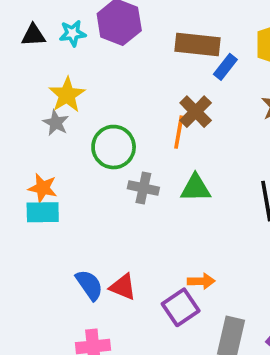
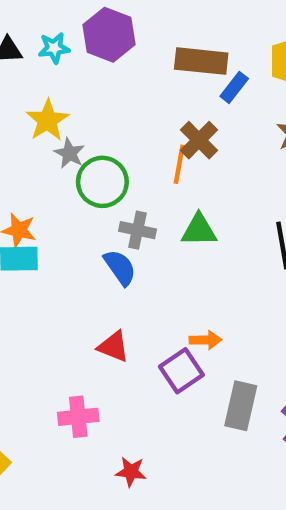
gray star: (56, 123) -> (69, 153), moved
blue semicircle: (89, 285) -> (120, 267), moved

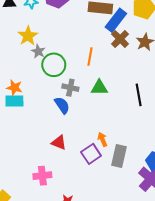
blue rectangle: (234, 87) -> (116, 20), size x1.6
brown cross: (199, 140) -> (120, 39), moved
orange arrow: (206, 340) -> (102, 139), turned -112
gray rectangle: (241, 406) -> (119, 156), moved

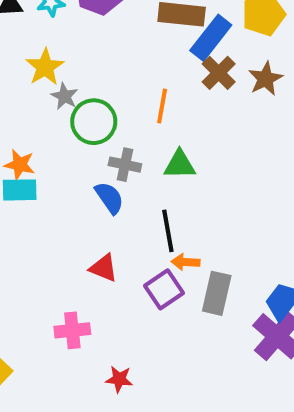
black line: (139, 95) -> (168, 231), moved
orange arrow: (102, 139) -> (185, 262), turned -64

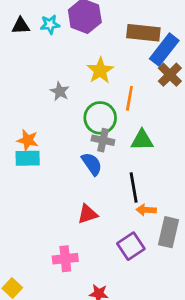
yellow star: (45, 67) -> (100, 70), moved
green circle: (94, 122) -> (100, 118), moved
red triangle: (104, 268) -> (88, 214), turned -40
purple square: (164, 289) -> (131, 246), moved

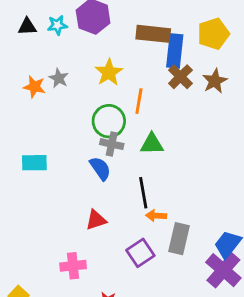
blue rectangle: (164, 50) -> (175, 51), turned -32
gray star: (60, 91) -> (59, 78), moved
orange star: (28, 140) -> (34, 87), moved

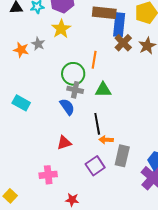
yellow star: (109, 72) -> (61, 29), moved
cyan rectangle: (34, 163) -> (21, 103), turned 30

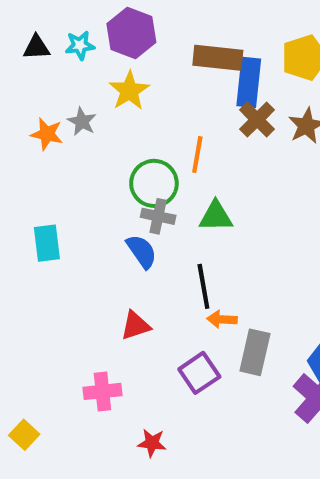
cyan rectangle: (21, 103) -> (47, 243), turned 54

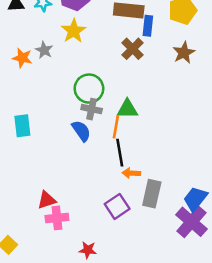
blue rectangle: (249, 82) -> (148, 26), size x0.7
brown cross: (257, 120) -> (133, 49), moved
orange line: (197, 155) -> (116, 127), moved
red triangle: (135, 326) -> (47, 200), moved

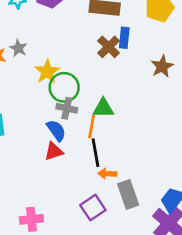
blue rectangle: (148, 26) -> (124, 38), moved
yellow star: (74, 31) -> (47, 72), moved
brown star: (184, 53) -> (162, 66), moved
gray rectangle: (152, 194) -> (128, 194), turned -32
red triangle: (47, 200) -> (54, 151), moved

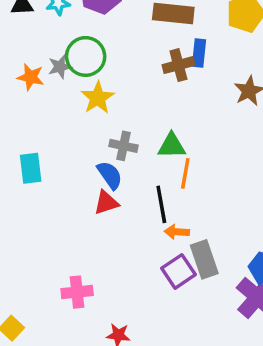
brown cross: (109, 47) -> (178, 65), turned 30
gray star: (18, 48) -> (60, 67), turned 30
green circle: (64, 87) -> (86, 56), moved
orange line: (92, 127) -> (185, 173), moved
purple square: (93, 208) -> (178, 271), moved

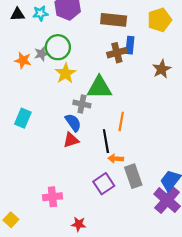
green triangle: (172, 146) -> (99, 88), moved, size x1.4
cyan rectangle: (31, 168) -> (23, 118), turned 30
purple square: (178, 271) -> (104, 184), moved

